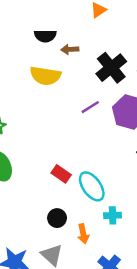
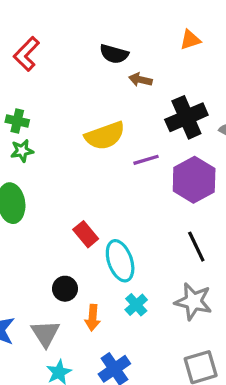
yellow semicircle: (45, 76) -> (105, 136), moved, turned -44
cyan cross: (113, 215) -> (136, 305), turned 35

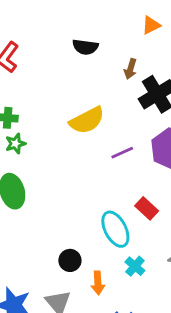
brown arrow: (140, 80) -> (130, 69), moved, turned -78
purple line: (146, 160) -> (122, 153), moved
red rectangle: (86, 234) -> (147, 208), moved

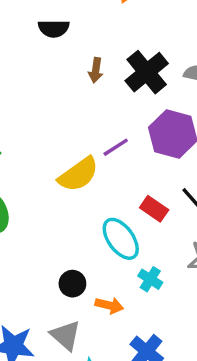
brown arrow: (130, 69) -> (96, 70), moved
yellow semicircle: (87, 120) -> (78, 174), moved
orange arrow: (98, 283) -> (109, 305), turned -65

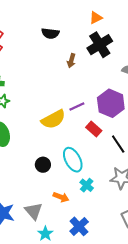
black cross: (147, 72) -> (100, 45), moved
red rectangle: (154, 209) -> (94, 129), moved
black circle: (72, 284) -> (43, 165), moved

